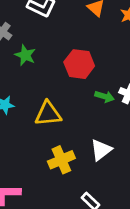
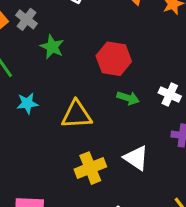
green arrow: (105, 97) -> (128, 98), moved
white triangle: (101, 150) -> (136, 158), turned -50

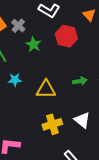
red hexagon: (114, 59) -> (66, 36), moved
green arrow: (128, 98) -> (80, 81), turned -32

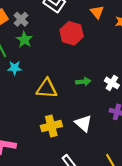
green star: (33, 44) -> (24, 40), moved
cyan star: (15, 80) -> (15, 68), moved

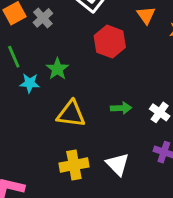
green star: (24, 40) -> (57, 69), moved

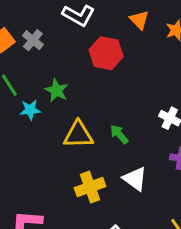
green arrow: (121, 108) -> (119, 134), moved, turned -120

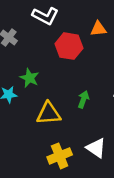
orange triangle: (139, 20) -> (98, 29), moved, turned -49
green arrow: (119, 134) -> (83, 99), moved, turned 63

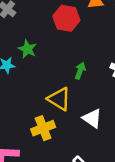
yellow triangle: (49, 113) -> (59, 99), moved, turned 35
yellow cross: (60, 156) -> (43, 128), moved

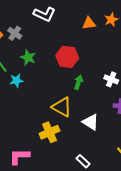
red hexagon: (66, 18) -> (67, 57), moved
green star: (27, 49) -> (28, 57), moved

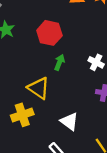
white triangle: (91, 122) -> (69, 121), moved

